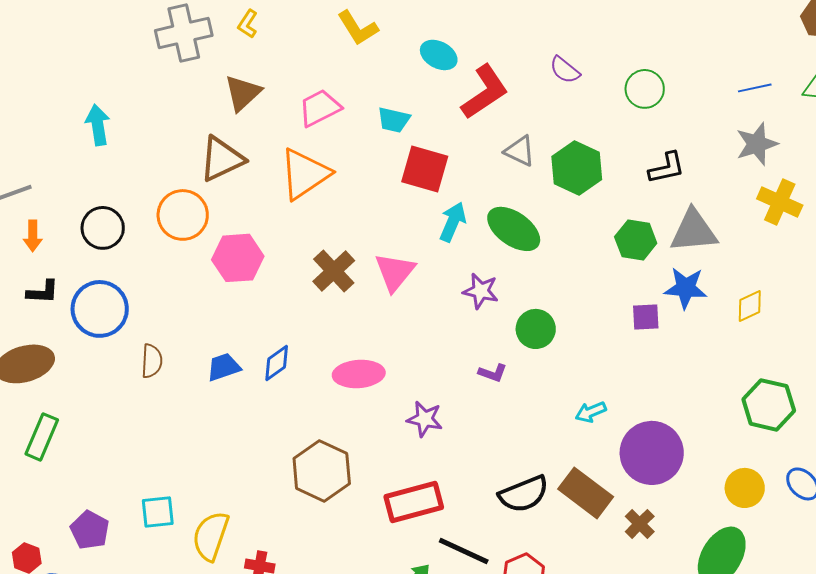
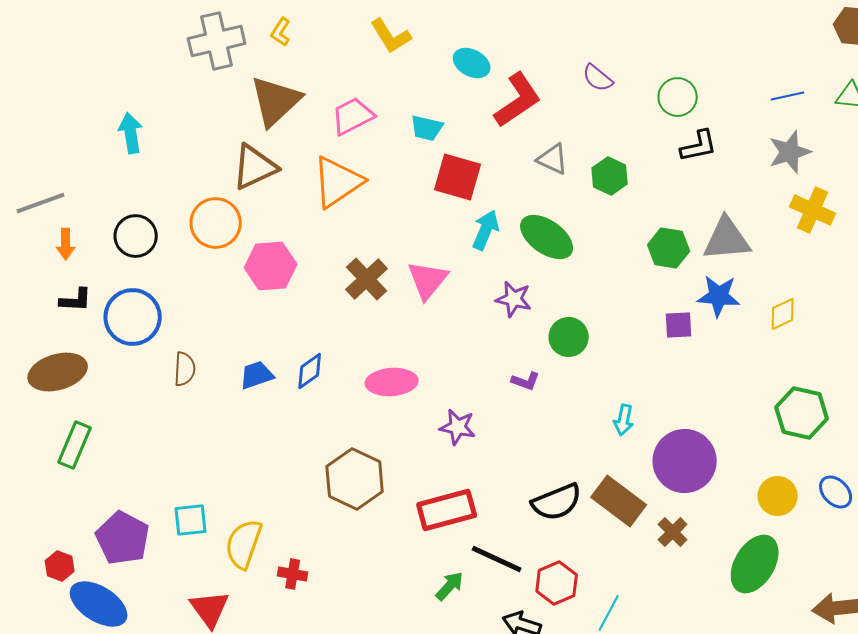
brown triangle: (243, 93) -> (276, 101), size x1.4
green hexagon: (577, 168) -> (610, 176), size x0.7
black L-shape: (667, 168) -> (699, 146), moved
cyan arrow: (591, 412) -> (624, 420), turned -56
purple pentagon: (90, 530) -> (123, 538), size x1.4

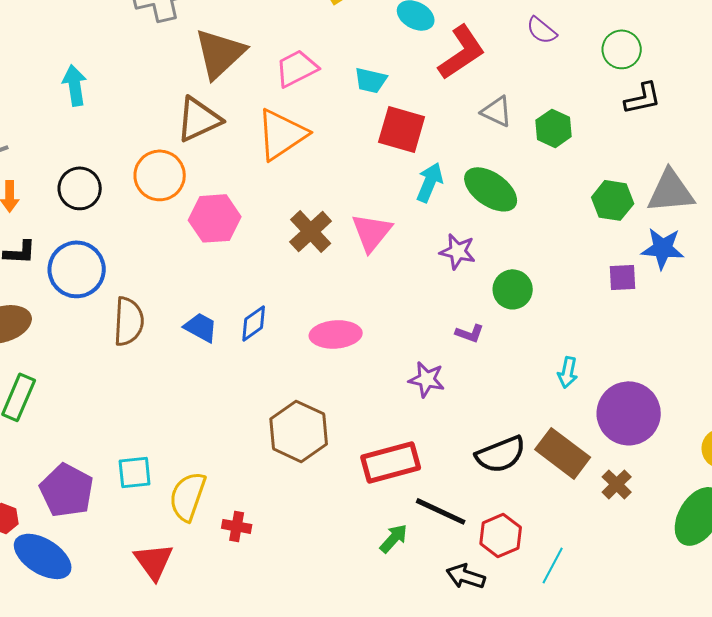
brown semicircle: (185, 369) -> (129, 321), size x1.4
blue trapezoid: (257, 375) -> (201, 327), turned 48
purple star: (458, 427) -> (427, 379), moved

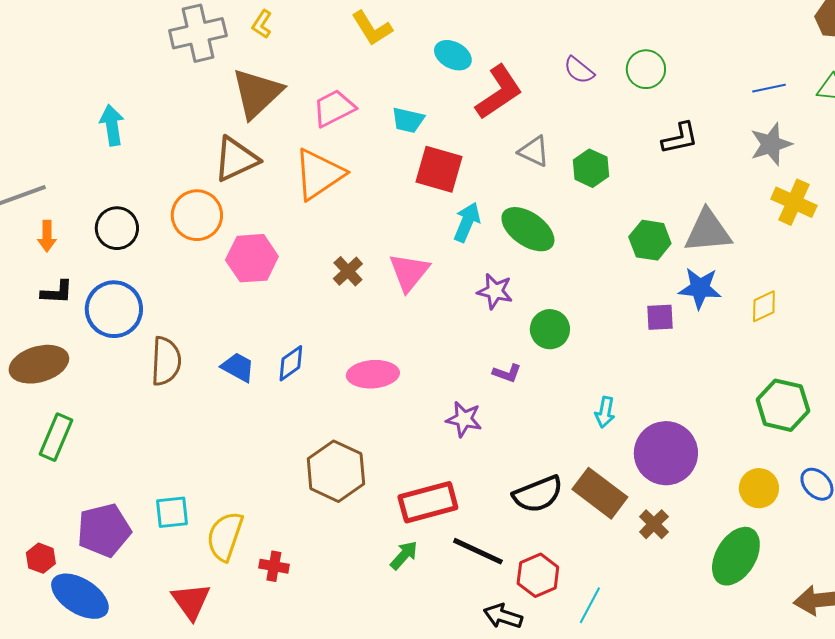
green circle: (622, 49) -> (646, 69), moved
brown cross: (311, 231) -> (348, 271), size x0.7
purple pentagon: (67, 490) -> (104, 530), turned 30
green arrow: (394, 538) -> (404, 555), moved

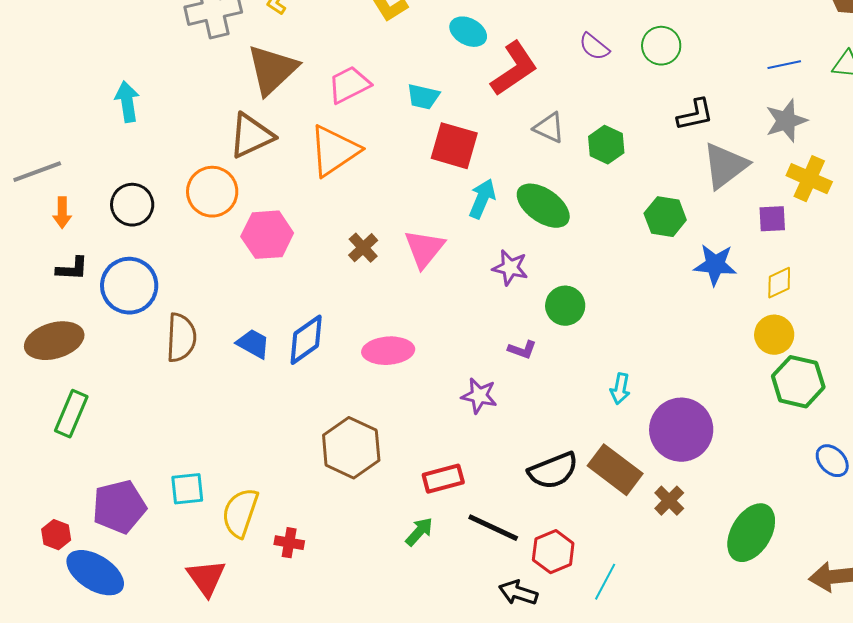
gray triangle: (708, 231) -> (725, 166), moved, turned -32
purple square: (660, 317) -> (772, 219), moved
blue diamond: (291, 363) -> (306, 340), size x1.4
yellow circle: (759, 488) -> (774, 335), moved
red rectangle: (428, 502) -> (443, 479), size x0.7

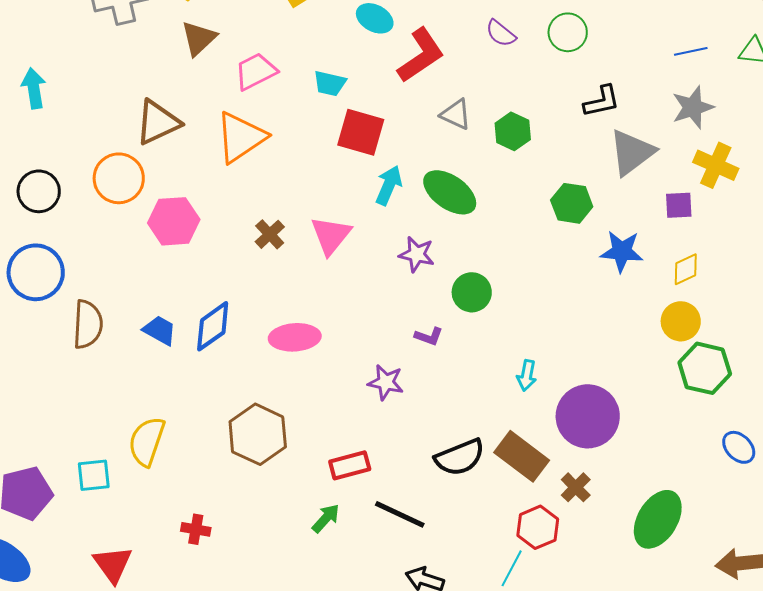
brown triangle: (272, 70) -> (199, 38), moved, size x0.7
yellow semicircle: (240, 513) -> (147, 441), moved
red hexagon: (553, 552) -> (538, 527), moved

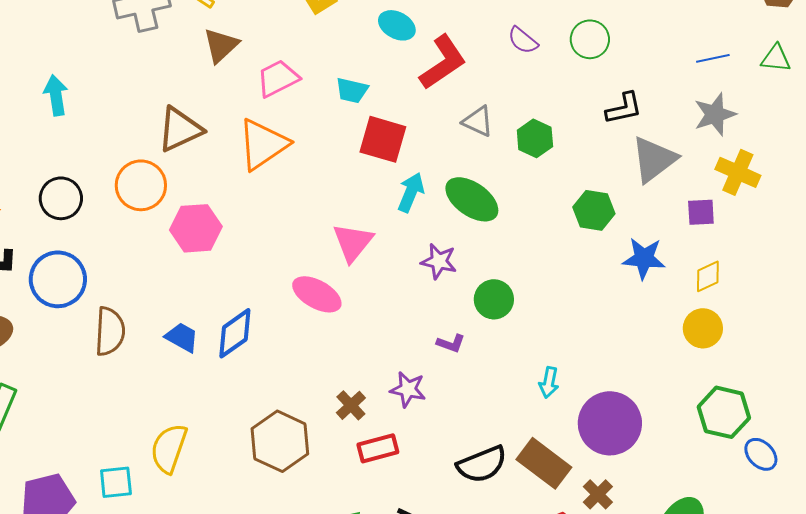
brown cross: (270, 234) -> (351, 405), moved
pink ellipse: (295, 337) -> (317, 294), moved, turned 33
green hexagon: (705, 368) -> (724, 412), moved
red rectangle: (350, 465) -> (378, 448), moved

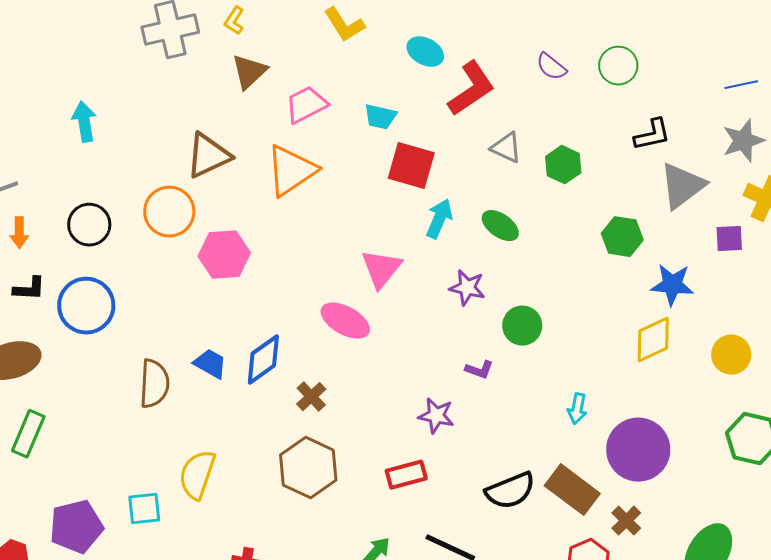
green ellipse: (472, 199) -> (500, 226), size x0.7
yellow diamond: (708, 276) -> (653, 340), moved, size x1.4
brown semicircle: (110, 331) -> (154, 384), moved
brown cross: (351, 405) -> (311, 397), moved

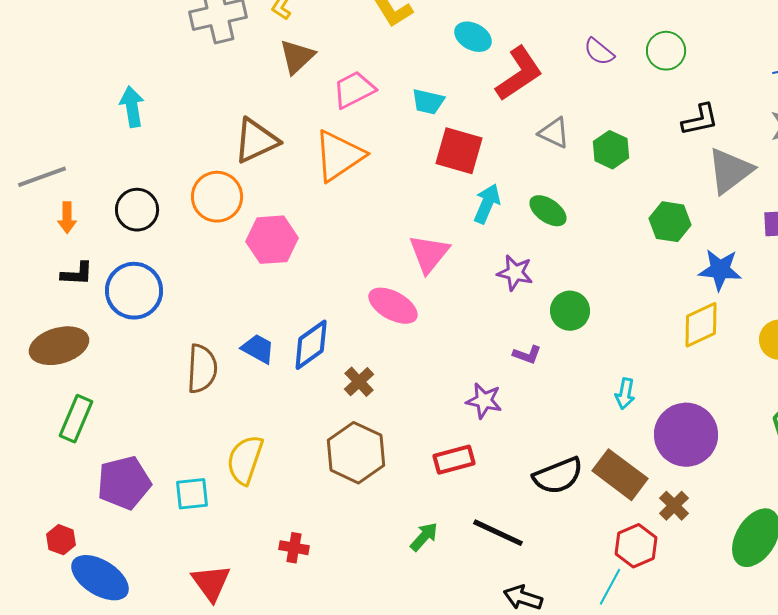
purple pentagon: (76, 527) -> (124, 483), moved

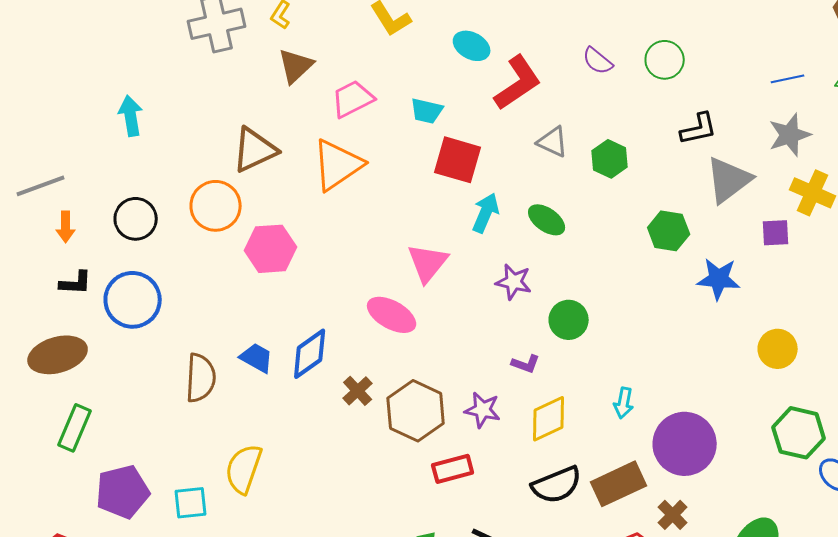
yellow diamond: (701, 325) -> (549, 419), moved
brown hexagon: (356, 453) -> (416, 411), moved
brown rectangle: (620, 475) -> (619, 484), turned -62

